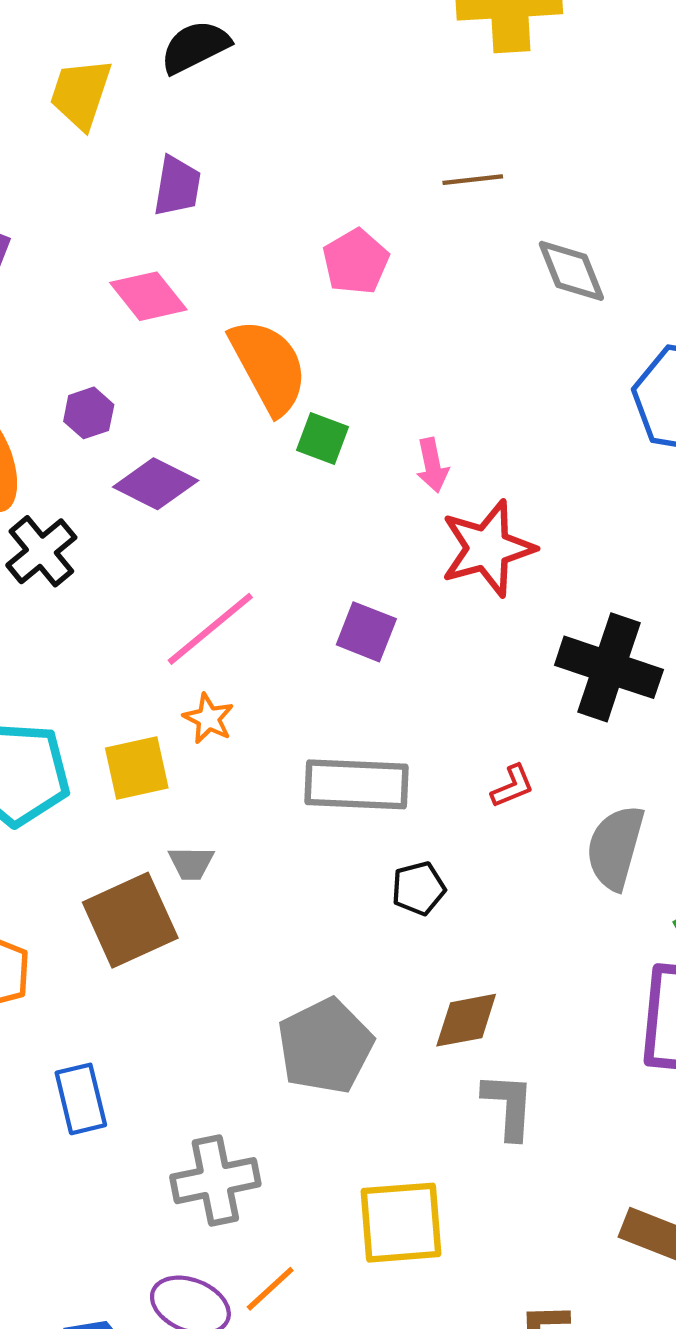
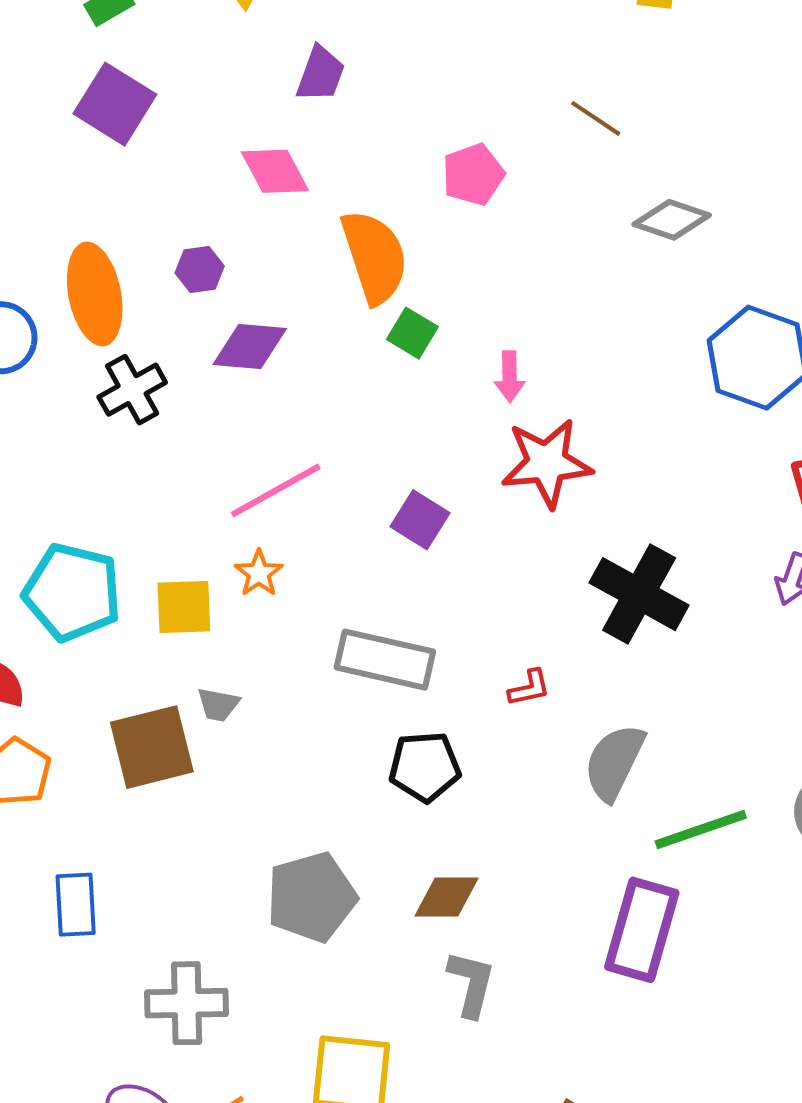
brown line: (473, 180) -> (596, 118), turned 30
gray diamond: (571, 271) -> (672, 220), turned -60
purple diamond: (156, 484) -> (250, 347), turned -32
black pentagon: (418, 888) -> (425, 767), size x1.4

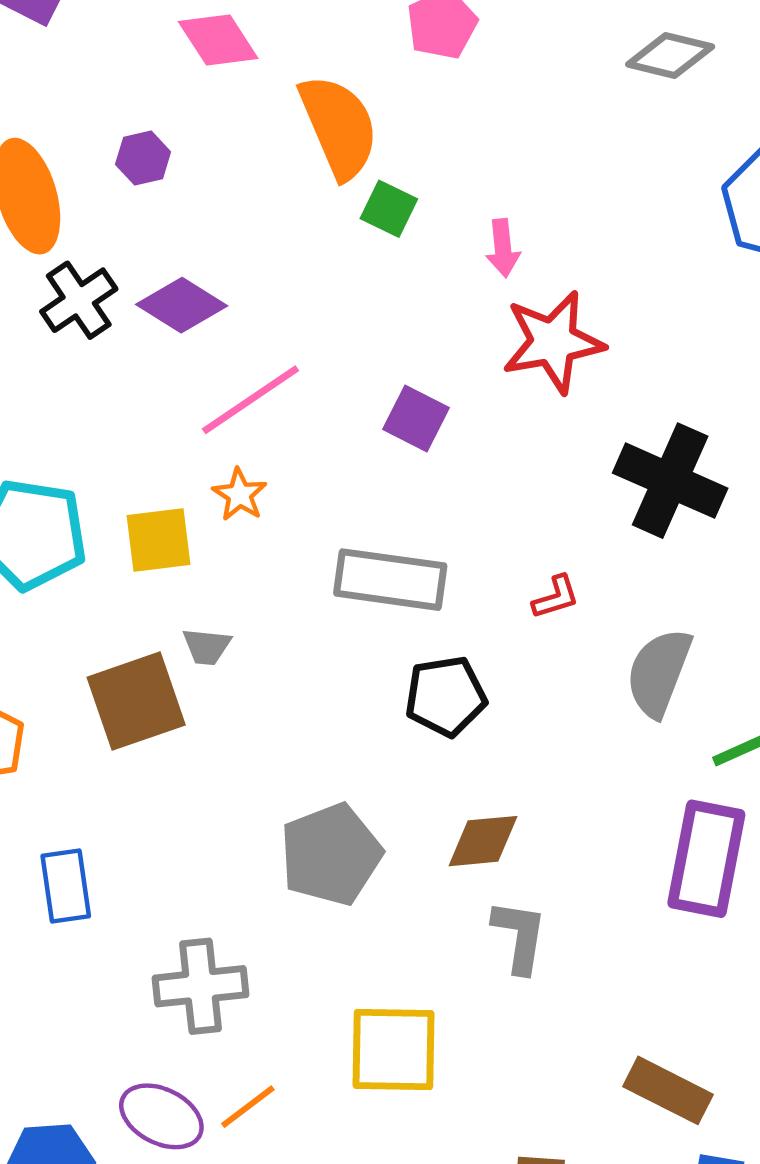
purple diamond: (250, 347) -> (182, 305), moved, turned 32

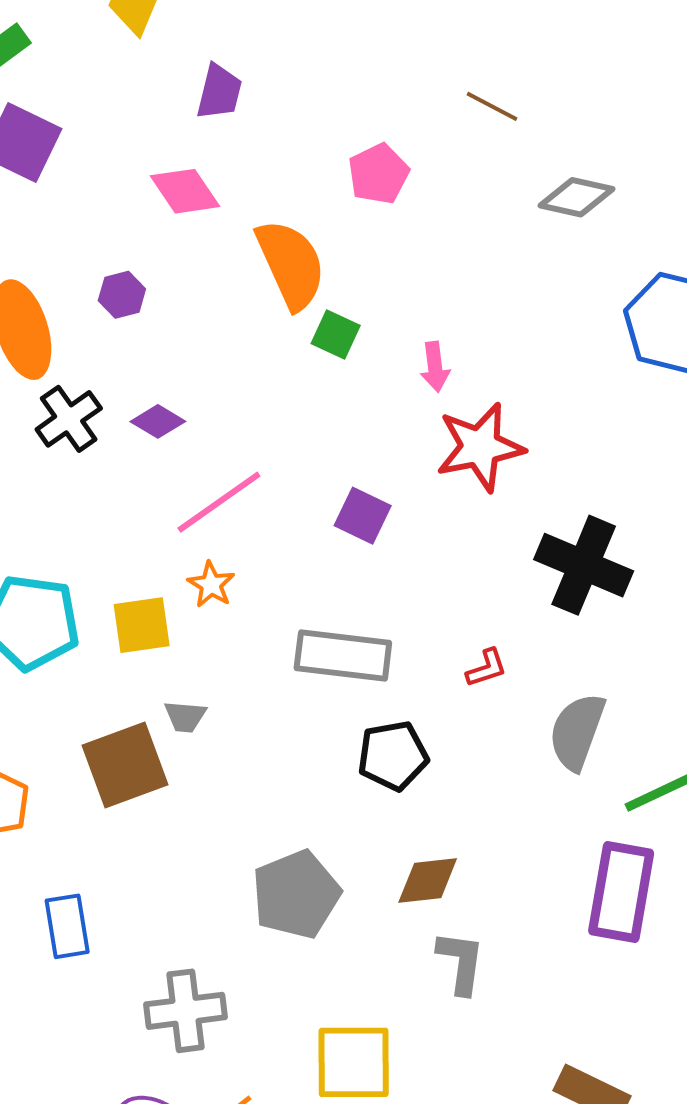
purple diamond: (182, 305) -> (158, 421), size x0.7

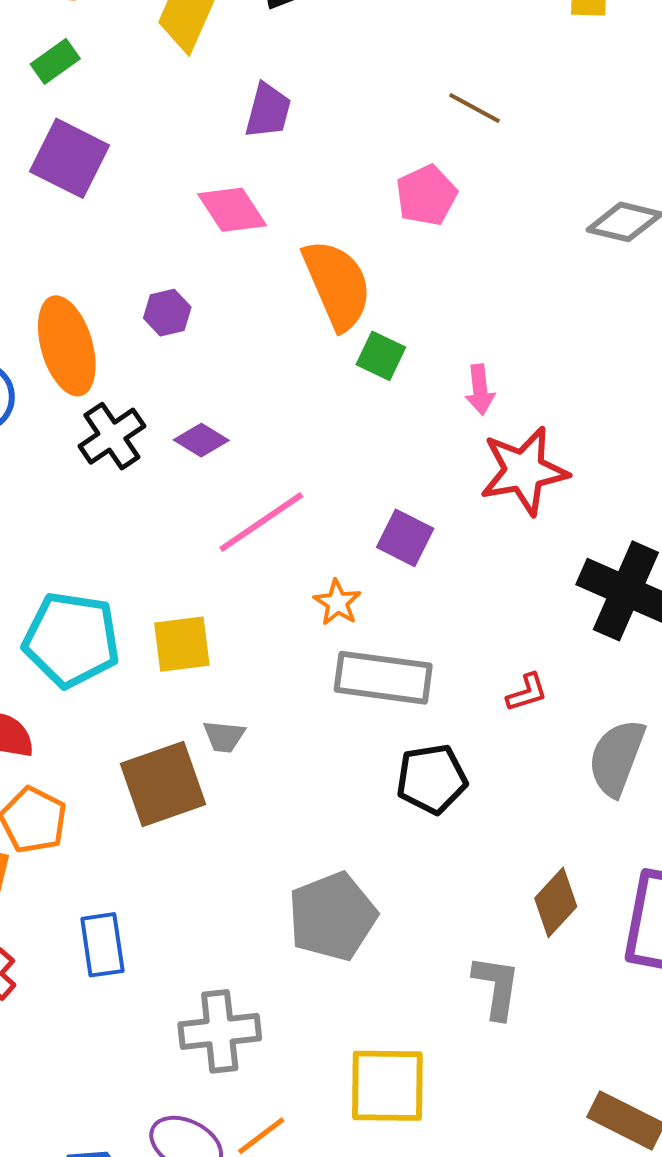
brown line: (492, 106) -> (475, 108), moved
orange star: (211, 585) -> (337, 603), moved
brown diamond: (428, 880) -> (556, 902), moved, turned -42

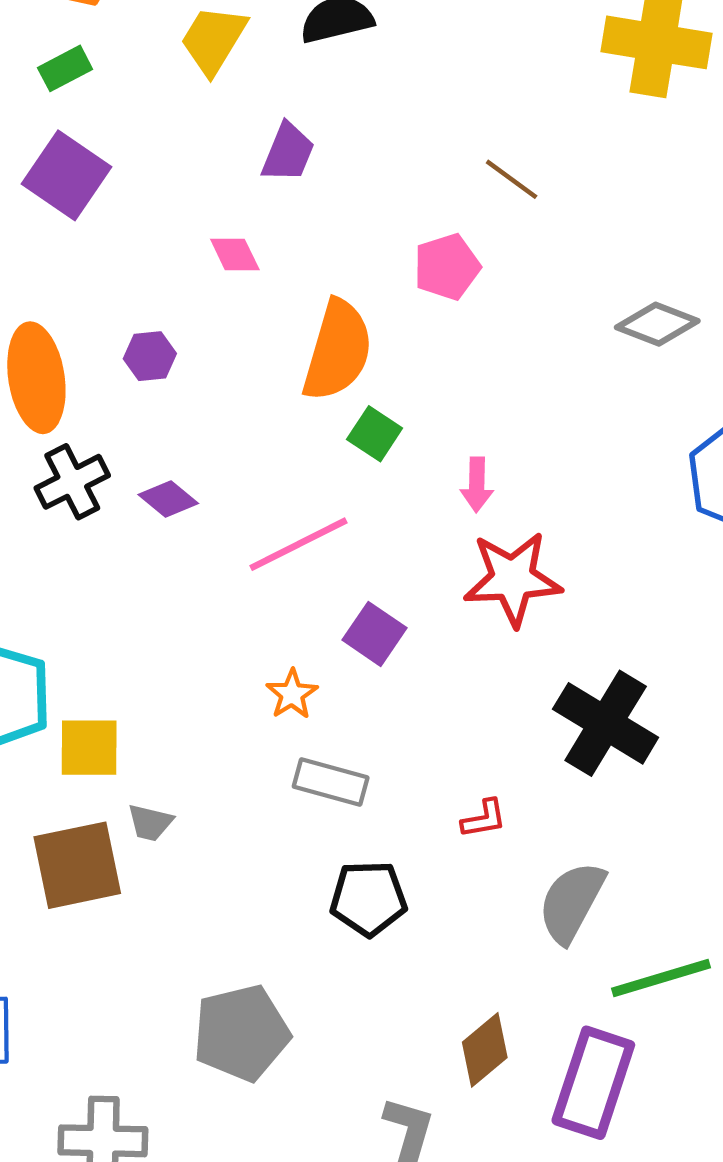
pink diamond: (232, 210) -> (235, 254), size x0.7
orange semicircle: (337, 285) -> (338, 350), turned 32
pink line: (261, 522) -> (299, 544), moved
yellow square: (182, 644) -> (89, 748), moved
gray rectangle: (383, 678) -> (331, 782), size x0.7

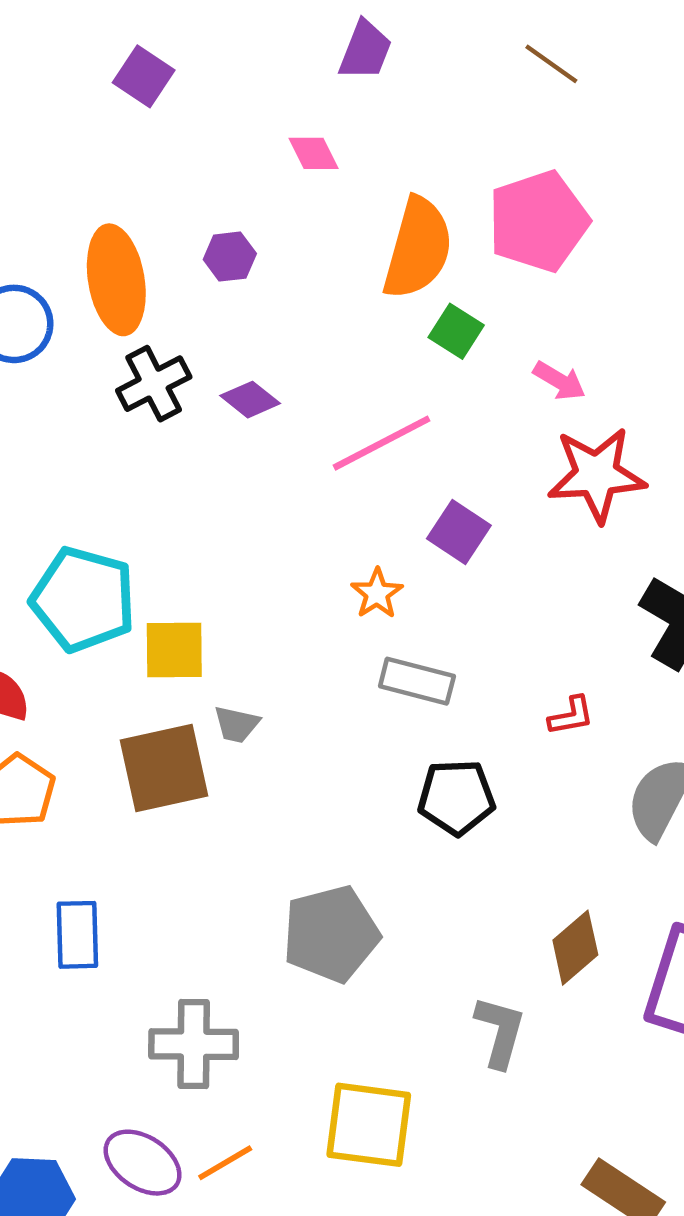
purple square: (66, 175) -> (144, 76), size x0.7
brown line: (512, 179) -> (551, 64), moved
pink pentagon: (447, 267) -> (538, 221), moved, size x1.5
pink arrow: (477, 485) -> (559, 381), turned -60

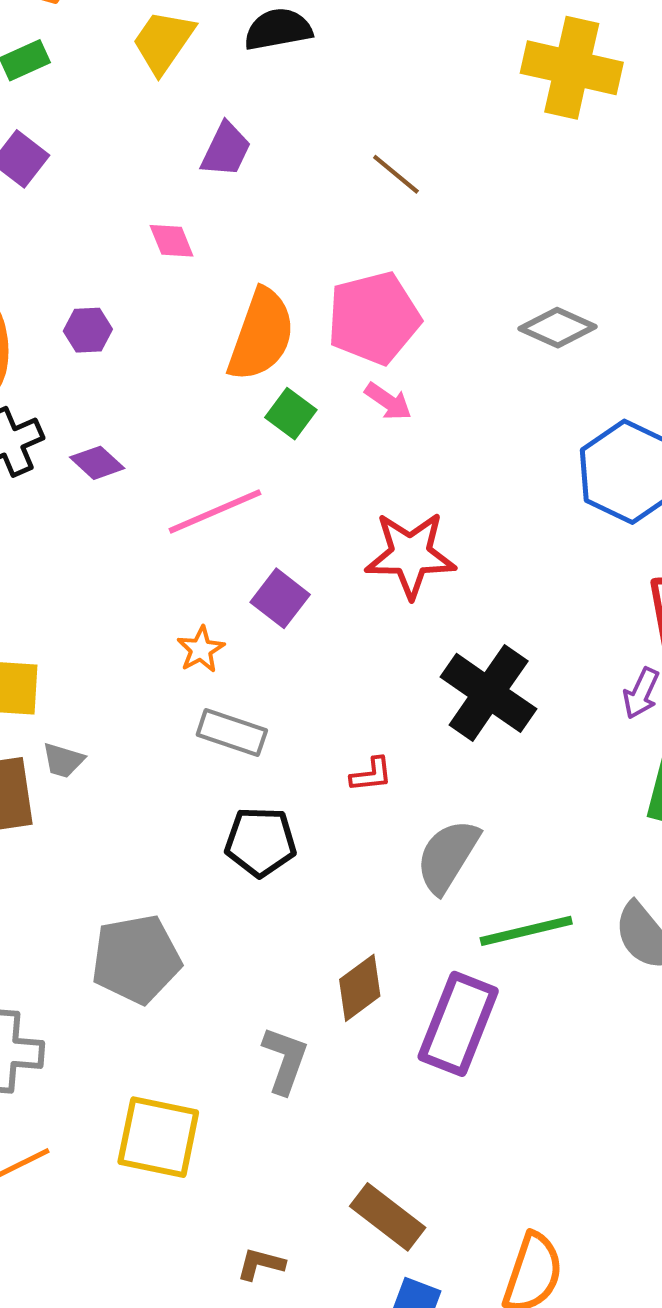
pink arrow: (559, 381) -> (388, 401), moved

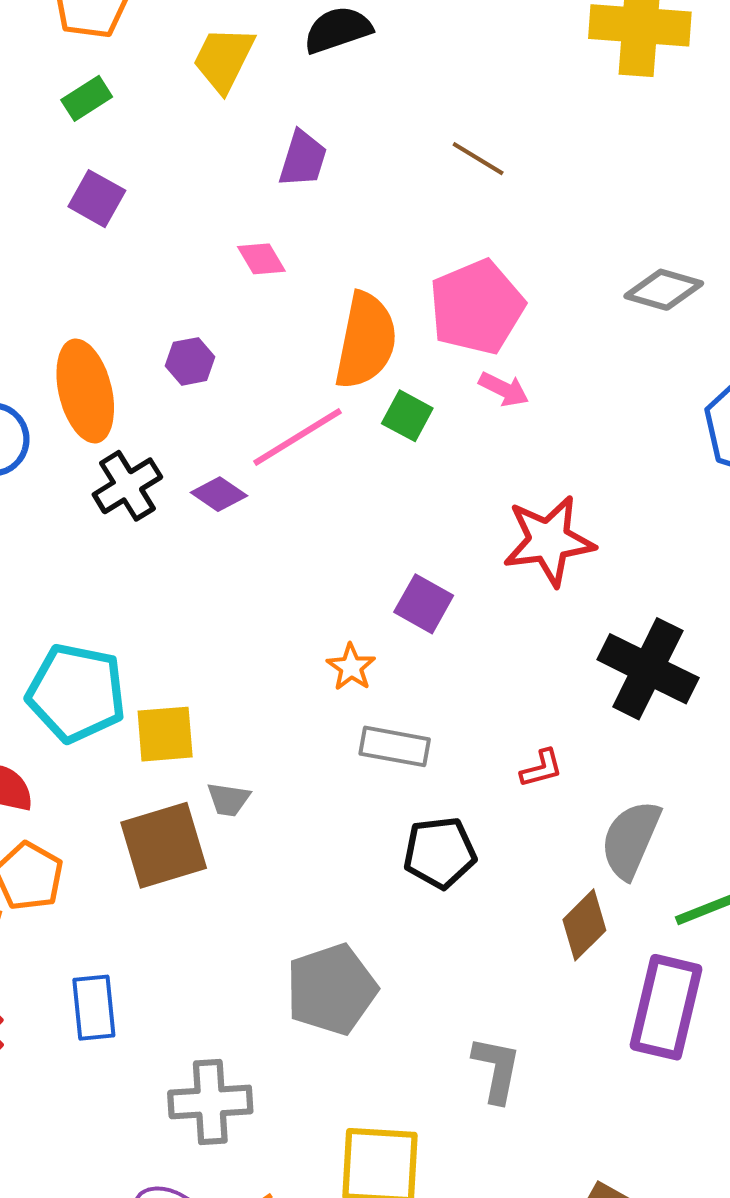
pink line: (215, 511) -> (298, 437), moved
brown diamond: (360, 988) -> (584, 925), moved

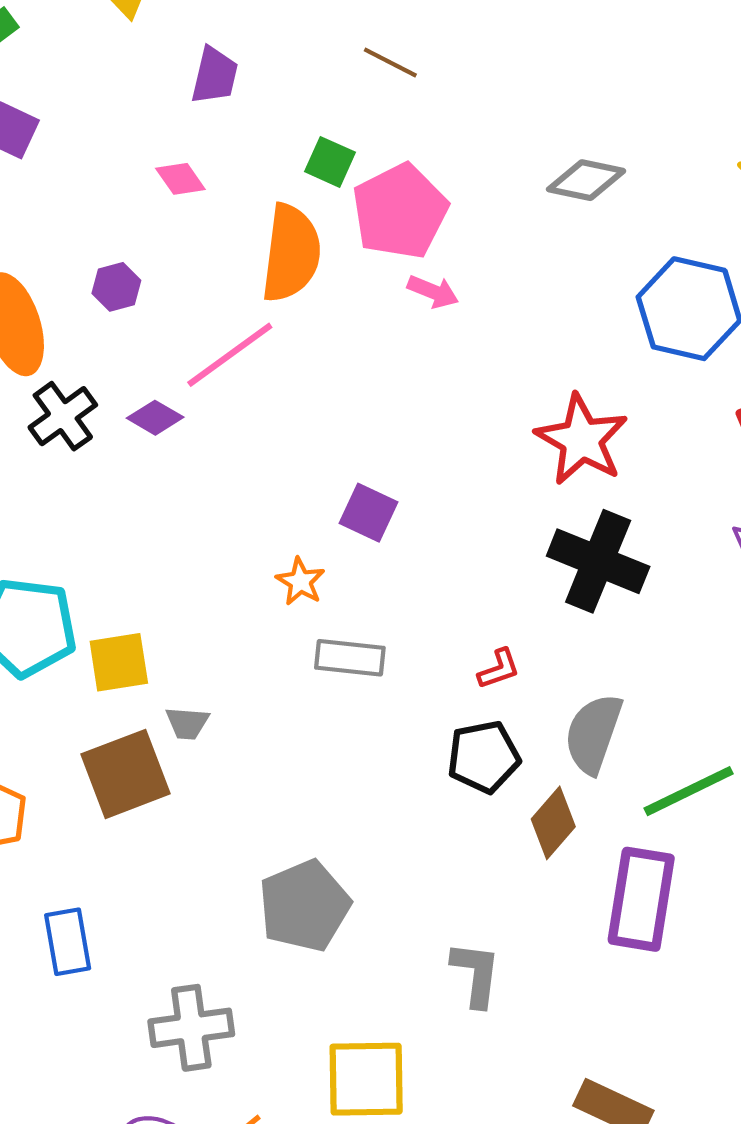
green square: (407, 416) -> (330, 162), moved
red star: (549, 541) -> (582, 440), moved, turned -30
black pentagon: (440, 853) -> (484, 757), moved

